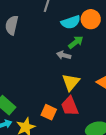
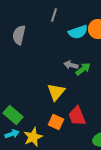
green arrow: (76, 42) -> (83, 69), moved
yellow triangle: (71, 82) -> (56, 92), moved

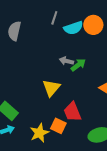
gray line: (54, 15) -> (54, 18), moved
orange square: (56, 122) -> (58, 126), moved
yellow star: (33, 137) -> (39, 133), moved

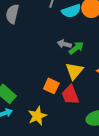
yellow triangle: (51, 88) -> (74, 71), moved
orange square: (58, 126) -> (51, 86), moved

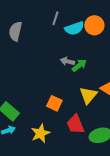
yellow triangle: (74, 71) -> (88, 95), moved
red trapezoid: (70, 95) -> (75, 124), moved

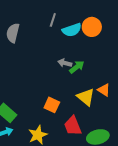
yellow triangle: (88, 95) -> (86, 97), turned -30

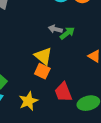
yellow triangle: (86, 97) -> (43, 56), moved

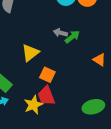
yellow triangle: (43, 56) -> (30, 53), moved, turned 42
red trapezoid: (63, 92) -> (46, 96), moved

